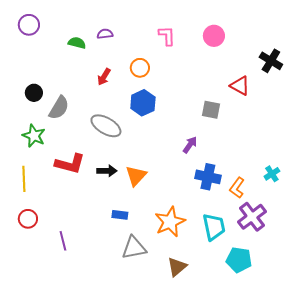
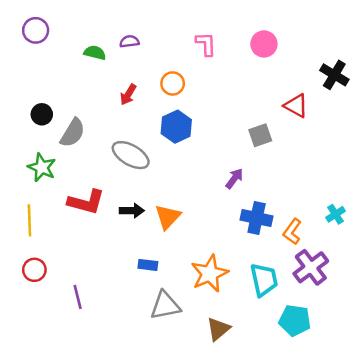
gray square: (211, 110) -> (260, 135), turned -30

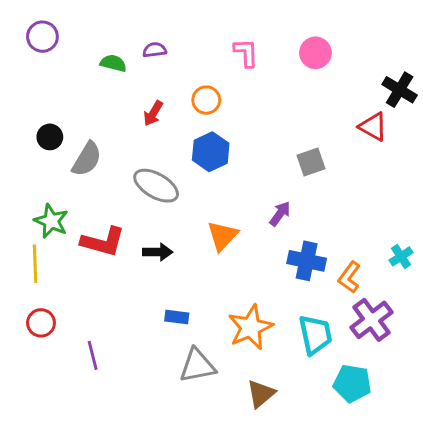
red triangle: (296, 106) -> (373, 127), moved
green star: (42, 167) -> (51, 221), moved
orange triangle: (168, 217) -> (222, 236), moved

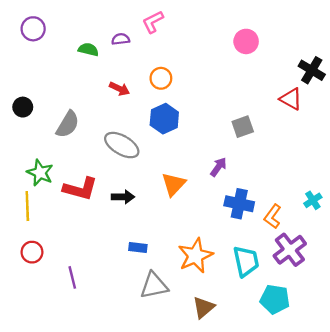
pink L-shape: (246, 53) -> (153, 22), moved, turned -115
red arrow: (153, 113) -> (119, 89), turned -96
black circle: (50, 137) -> (23, 107), moved

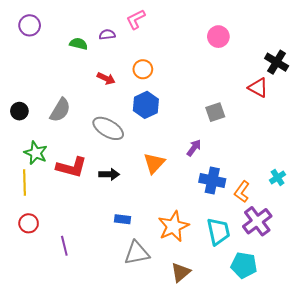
black circle: (23, 107) -> (19, 111), moved

